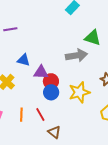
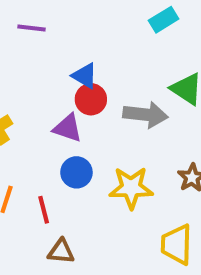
blue triangle: (24, 60) -> (85, 76), moved
red circle: (51, 81) -> (91, 99), moved
brown triangle: (54, 132) -> (61, 251), turned -48

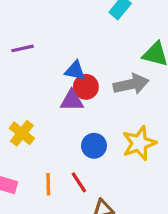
purple triangle: (68, 128) -> (72, 101), moved

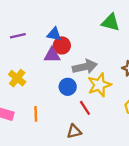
purple line: (22, 48) -> (18, 36), moved
gray arrow: (131, 84) -> (85, 67), moved
red line: (79, 182) -> (85, 108), moved

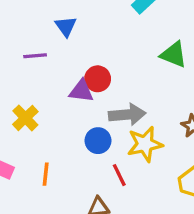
blue triangle: (54, 34) -> (66, 26), moved, turned 35

